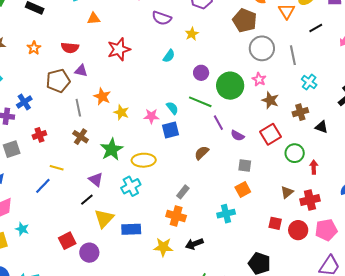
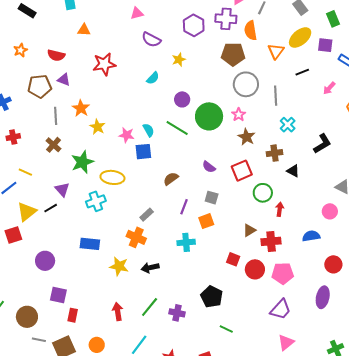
brown pentagon: (245, 20) -> (233, 54), turned -30
purple line: (218, 123) -> (184, 207), moved, turned 42
yellow triangle: (104, 218) -> (27, 212), moved
red square: (67, 241) -> (13, 235), moved

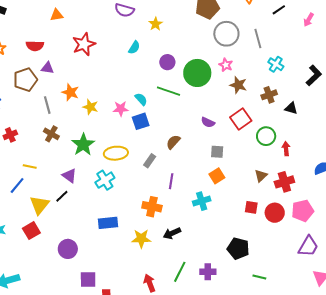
purple line: (184, 207) -> (171, 181), moved
gray rectangle: (147, 215) -> (150, 161), moved

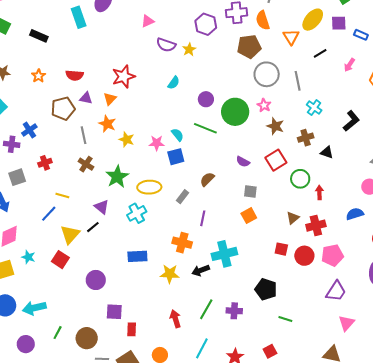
orange triangle: (57, 15) -> (110, 99), moved, turned -40
yellow star: (156, 24) -> (189, 49), moved
cyan cross: (202, 201) -> (224, 254), moved, size x1.4
red square: (31, 231) -> (60, 260), turned -30

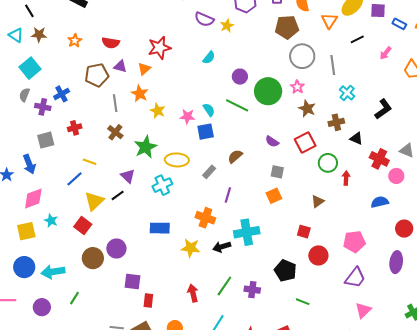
red cross: (316, 226) -> (379, 159), moved, turned 36
red circle: (304, 256) -> (318, 255), moved
brown circle: (87, 338) -> (93, 258), moved

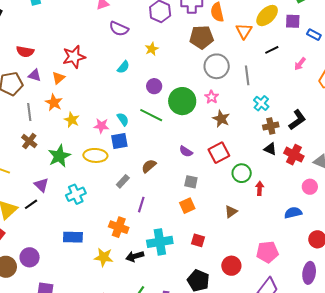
yellow star: (227, 26) -> (152, 49), moved
brown cross: (336, 122) -> (271, 126), moved
red cross: (379, 159) -> (294, 155), moved
yellow ellipse: (177, 160) -> (95, 155), moved
red square: (304, 232) -> (198, 240), moved

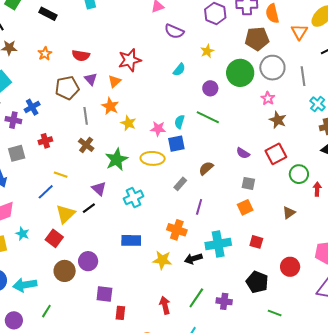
purple triangle: (35, 75) -> (91, 79), turned 32
green circle: (182, 101) -> (240, 73), moved
cyan semicircle: (123, 119) -> (180, 122), turned -128

